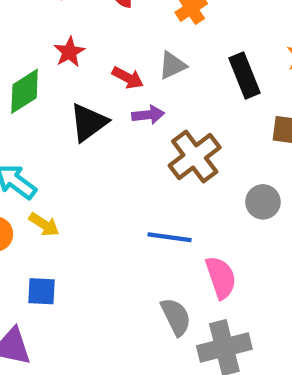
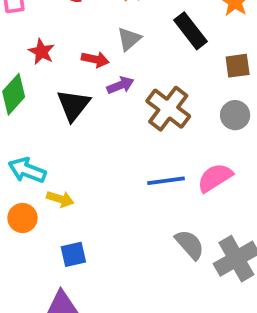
gray circle: (263, 202) -> (235, 115), moved
pink semicircle: (221, 277) -> (215, 178), moved, turned -87

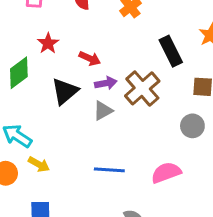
gray triangle: (129, 39) -> (103, 111), moved
brown cross: (168, 109) -> (142, 88), moved
blue line: (166, 181) -> (109, 170), moved

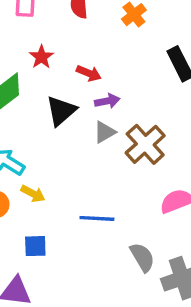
brown cross: (142, 88) -> (145, 144), moved
blue line: (109, 170) -> (97, 218), moved

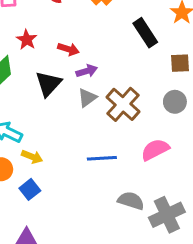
blue line: (97, 218) -> (102, 158), moved
blue square: (35, 246) -> (30, 189), moved, turned -30
gray semicircle: (142, 257) -> (131, 201), turned -35

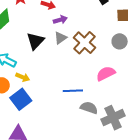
black triangle: (48, 84) -> (35, 41), moved
blue line: (102, 158) -> (73, 91), moved
blue square: (30, 189) -> (21, 99), size x1.5

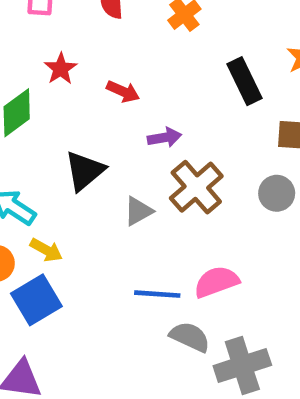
purple arrow: (60, 20) -> (164, 138), moved
gray triangle: (60, 38) -> (138, 211), moved
pink semicircle: (106, 74) -> (216, 282), moved

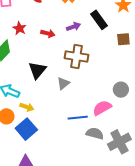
purple arrow: (164, 138) -> (73, 27), moved
brown cross: (196, 187) -> (77, 57), moved, turned -30
gray circle: (277, 193) -> (121, 90), moved

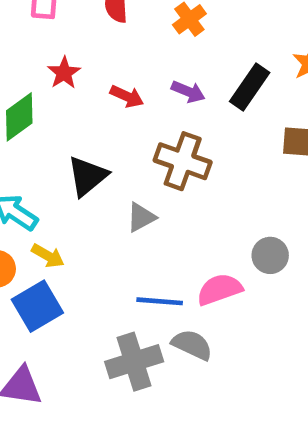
black rectangle: (99, 20) -> (250, 87), turned 60
purple arrow: (73, 27) -> (188, 92), turned 32
gray cross: (119, 142) -> (134, 362), moved

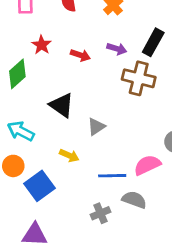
brown cross: (183, 161) -> (139, 78), moved
black triangle: (87, 176) -> (62, 105), turned -40
yellow arrow: (48, 256) -> (69, 156), moved
gray cross: (134, 362) -> (101, 213), size x0.6

